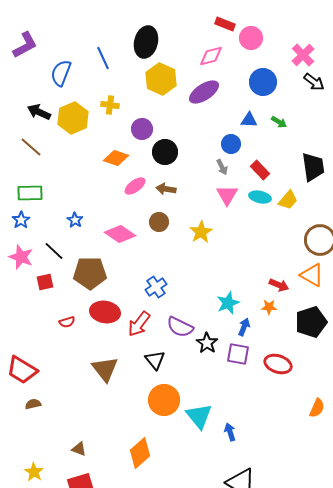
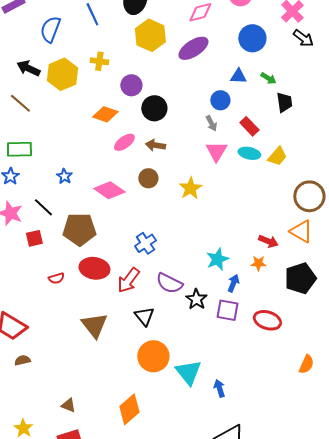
black trapezoid: (313, 167) -> (284, 102), moved, size x0.7

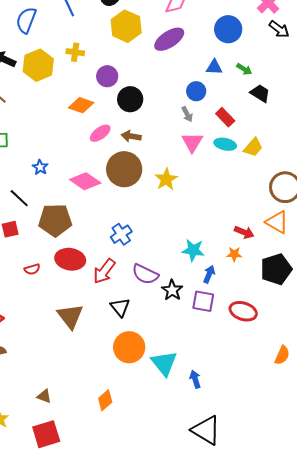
black trapezoid: (284, 102) -> (260, 93), turned -50
brown circle: (148, 178) -> (124, 169), size x1.8
cyan star: (217, 259) -> (193, 250), turned 30
orange diamond: (129, 409) -> (105, 400), size x0.7

